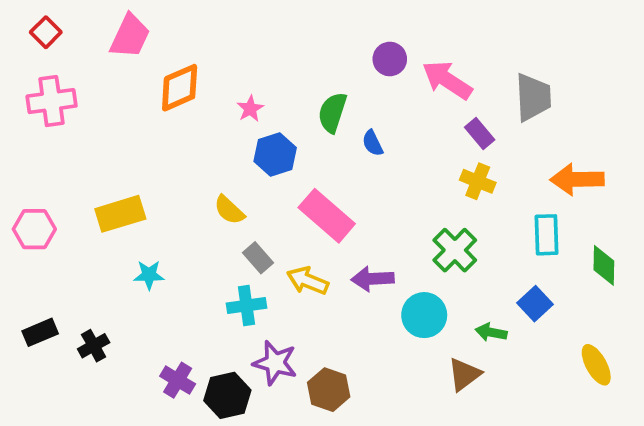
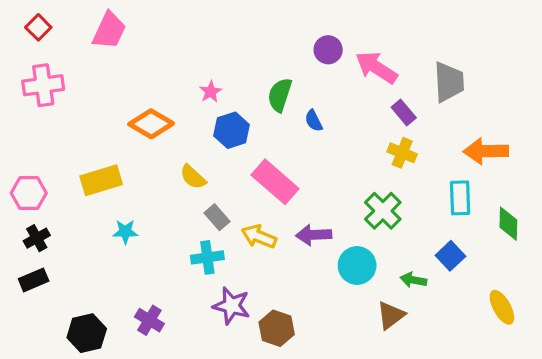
orange diamond: (180, 88) -> (151, 124), moved, turned 54
black cross: (94, 346) -> (37, 238), moved
black hexagon: (227, 395) -> (87, 333), moved

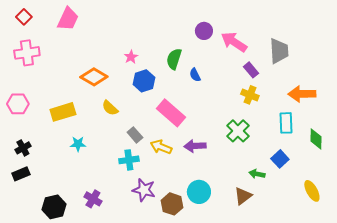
yellow semicircle: (193, 177) -> (110, 108), moved
pink hexagon: (29, 193) -> (18, 104), moved
cyan circle: (357, 265) -> (199, 192), moved

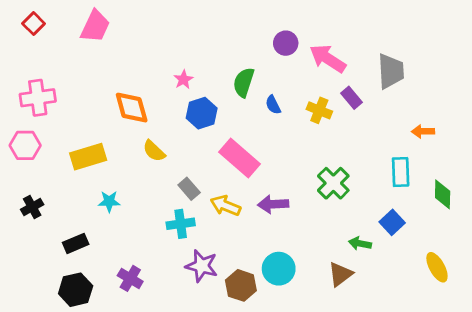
pink cross: (27, 53) -> (38, 98), moved
orange diamond: (94, 77) -> (132, 108), turned 44
orange arrow: (302, 94) -> (423, 131), size x0.6
yellow cross: (250, 95) -> (319, 110), moved
black rectangle: (21, 174) -> (76, 243), moved

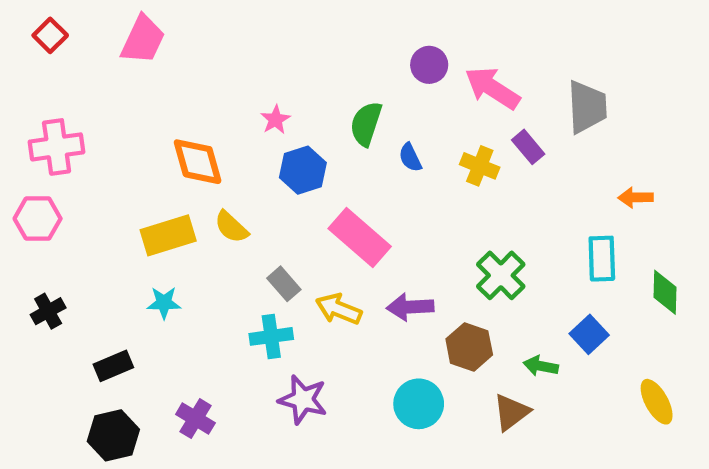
yellow rectangle: (88, 157) -> (168, 235), moved
brown hexagon: (241, 285) -> (469, 347), moved

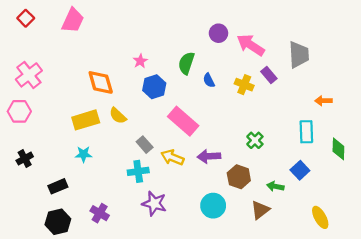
pink cross: (57, 147) -> (29, 75), turned -30
green cross: (501, 275) -> (255, 140), size x0.7
yellow ellipse: (657, 402) -> (320, 217), moved

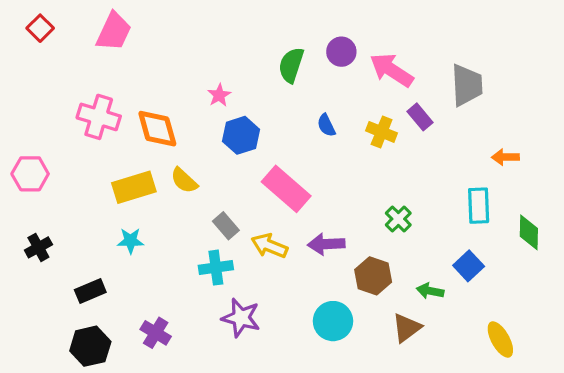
green semicircle: (186, 63) -> (291, 65), moved
pink cross: (29, 75) -> (99, 117), moved, turned -35

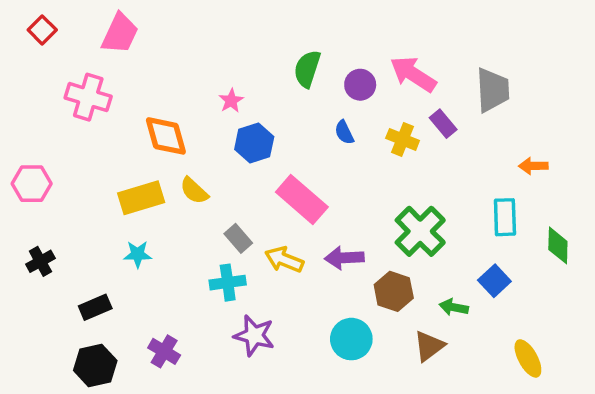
purple circle: (341, 52) -> (360, 85), moved
pink cross: (99, 117) -> (88, 97), moved
green cross: (398, 219) -> (420, 231), size x1.8

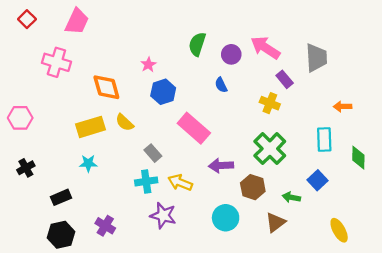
yellow cross: (403, 139) -> (270, 103), moved
yellow arrow: (284, 260) -> (180, 183), moved

